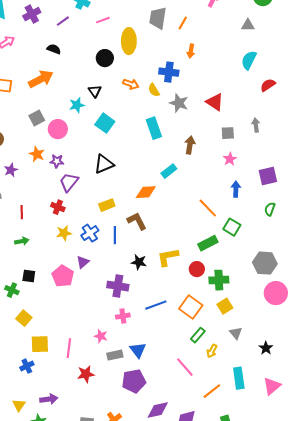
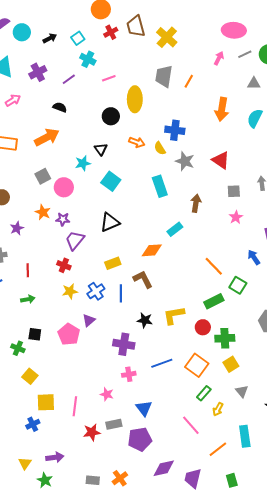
orange arrow: (191, 51) -> (222, 109), moved, size x1.6
blue arrow: (236, 189) -> (254, 257), moved, turned -35
gray rectangle: (115, 355) -> (114, 424), moved

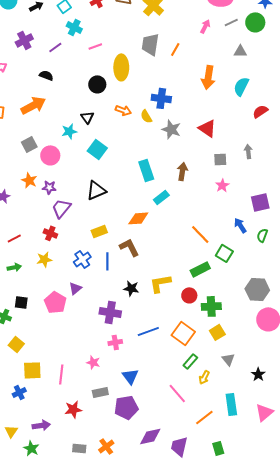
cyan rectangle: (160, 186) -> (146, 170), moved
red line: (28, 270) -> (14, 238), turned 64
yellow star: (70, 291) -> (44, 259), moved
red star: (92, 432) -> (73, 409), moved

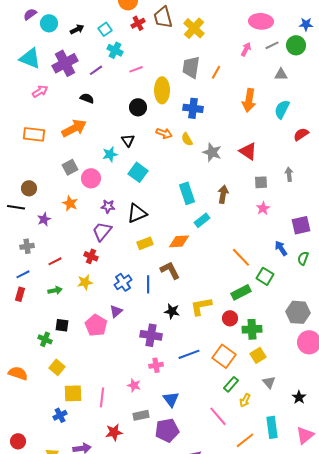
purple cross: (24, 40) -> (65, 63), size x1.4
blue cross: (161, 98) -> (193, 108), moved
purple star: (49, 187) -> (108, 206), moved
yellow rectangle: (99, 231) -> (145, 243), moved

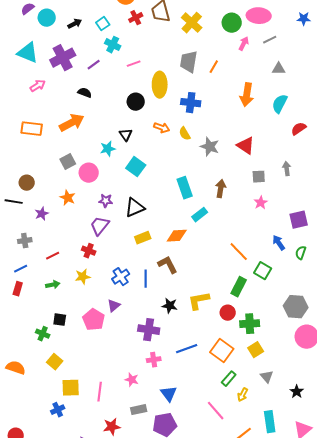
green circle: (296, 45) -> (232, 23), moved
green rectangle: (241, 292) -> (239, 287), turned -36

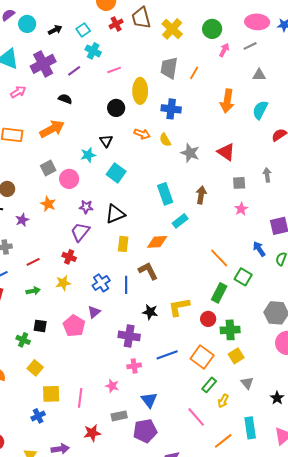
pink ellipse: (259, 16) -> (257, 22), moved
yellow rectangle: (143, 238) -> (123, 244), turned -63

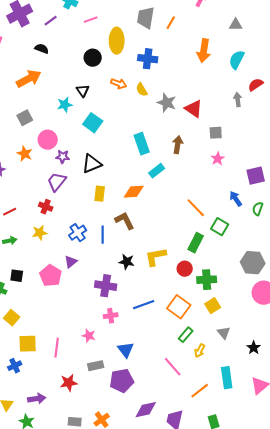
red triangle: (226, 152) -> (194, 109), moved
gray arrow: (267, 175) -> (238, 100), moved
pink circle: (69, 179) -> (48, 140), moved

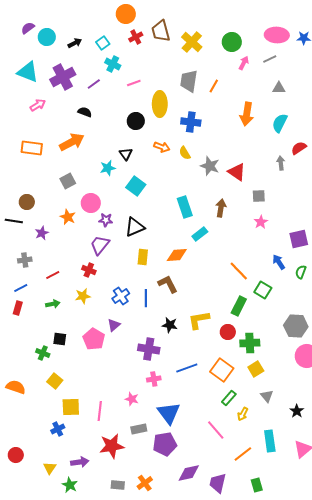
blue triangle: (126, 350) -> (169, 413), size x1.4
red star: (69, 383) -> (112, 446), size x1.4

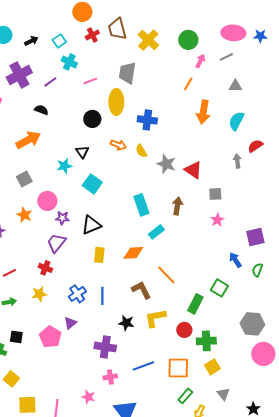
gray trapezoid: (189, 81) -> (127, 73), moved
orange line: (214, 86) -> (188, 84), moved
orange line: (239, 271) -> (166, 275), moved
brown L-shape: (168, 284) -> (141, 290), moved
orange square: (222, 370) -> (178, 368), turned -35

